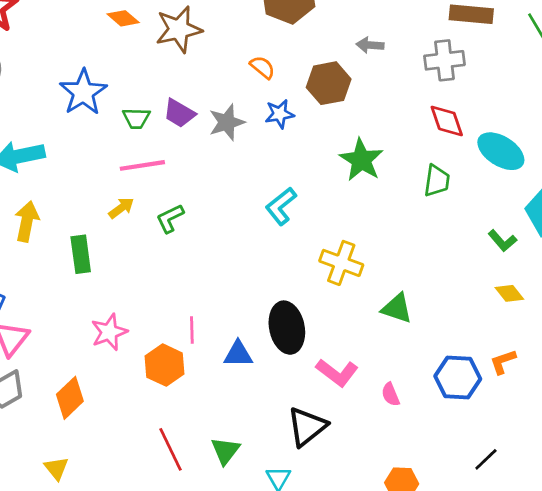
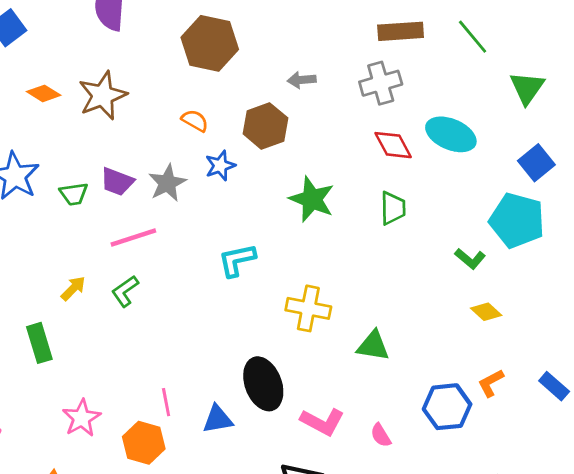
cyan ellipse: (501, 151) -> (451, 134), moved
pink line: (142, 165) -> (133, 237), moved
cyan L-shape: (281, 206) -> (237, 260), turned 36

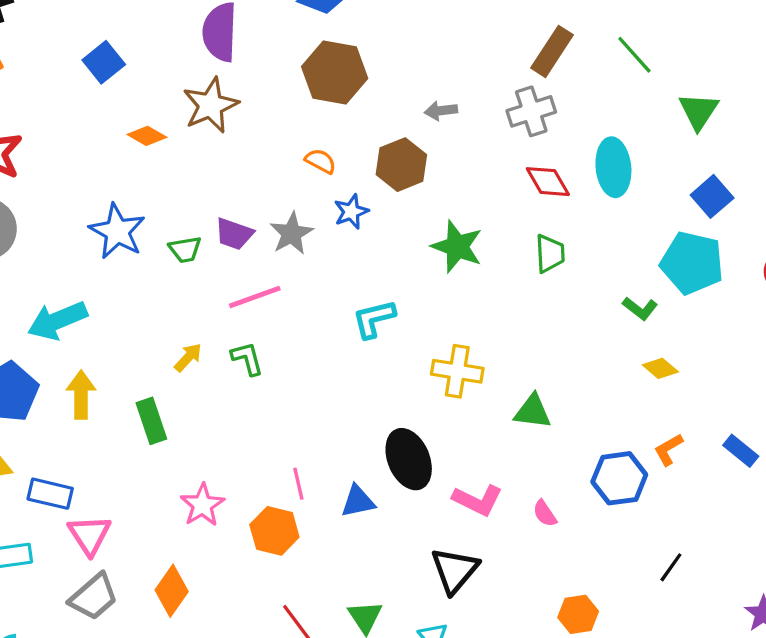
brown rectangle: (401, 31) -> (552, 51), turned -51
brown star: (103, 96) -> (211, 105), moved
cyan ellipse: (451, 134) -> (613, 167), turned 63
green L-shape: (125, 291) -> (247, 359), turned 112

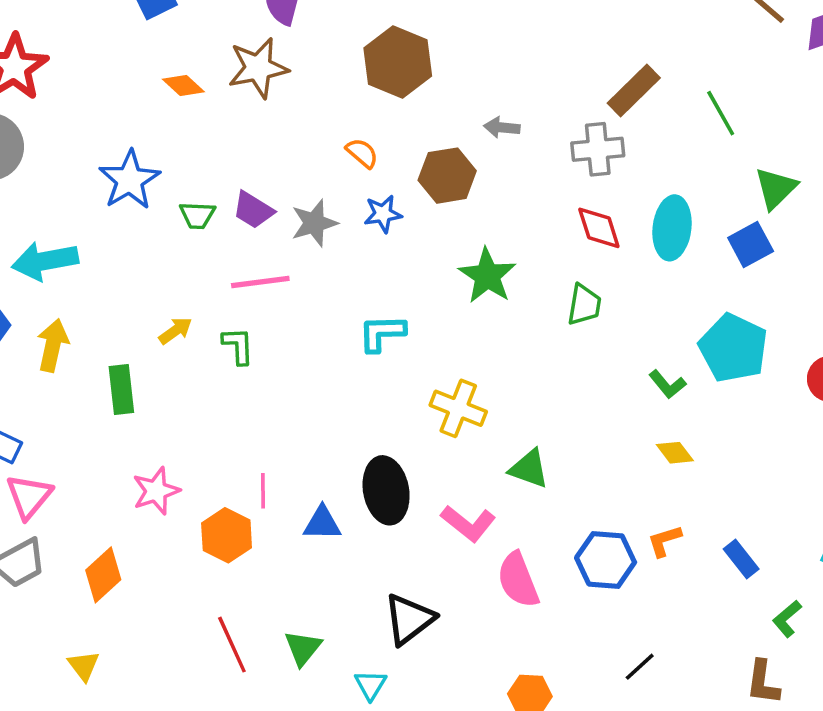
blue square: (712, 196) -> (751, 244), moved
pink L-shape: (478, 500) -> (468, 523), moved
pink semicircle: (545, 513) -> (518, 580), size x1.8

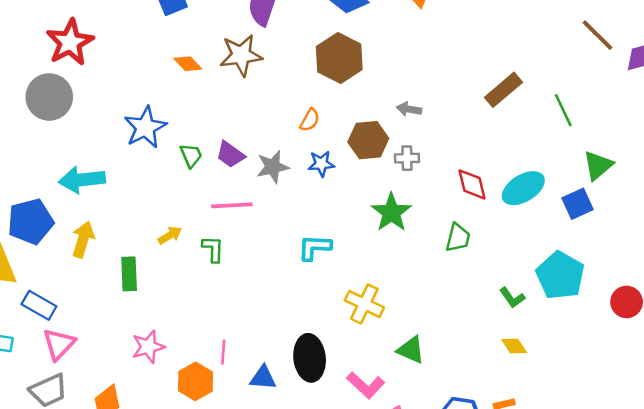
gray cross: (598, 149) -> (407, 158), moved, size x0.7
orange semicircle: (362, 153) -> (310, 120), turned 75
green trapezoid: (197, 215) -> (191, 155), turned -120
cyan ellipse: (672, 228) -> (523, 188), turned 48

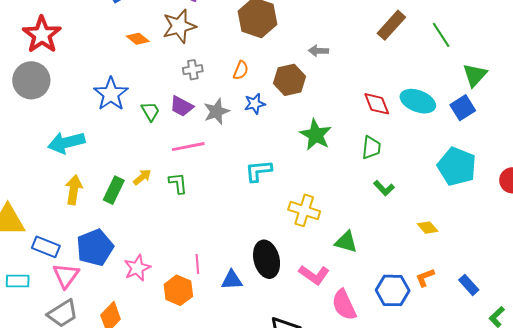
gray cross: (407, 158) -> (193, 70), moved
cyan ellipse: (523, 188) -> (418, 101), turned 60
blue pentagon: (30, 222) -> (95, 248), moved
green rectangle: (129, 274) -> (114, 190), moved, turned 36
green L-shape: (512, 298) -> (384, 188), moved

